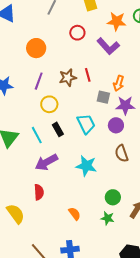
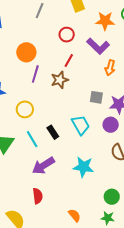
red line: (88, 75) -> (69, 60), moved, turned 48
purple line: (39, 81) -> (35, 74), moved
orange arrow: (119, 83) -> (110, 68), moved
yellow circle: (49, 104) -> (25, 109), moved

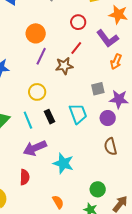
gray square: (96, 97) -> (98, 89), turned -32
yellow circle: (25, 109) -> (37, 92), moved
cyan star: (83, 167) -> (63, 163), moved

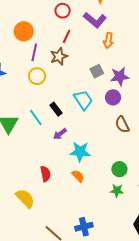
yellow circle: (37, 92) -> (37, 76), moved
purple arrow: (35, 148) -> (60, 134), moved, size x0.6
orange semicircle: (58, 202) -> (78, 176), moved

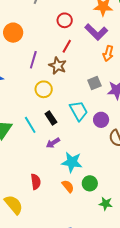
orange circle: (24, 31) -> (13, 33), moved
brown star: (59, 56) -> (58, 66), turned -30
yellow circle: (37, 76) -> (44, 89), moved
purple circle: (113, 97) -> (101, 120), moved
green circle: (119, 169) -> (90, 183), moved

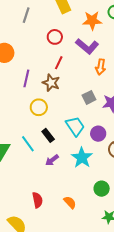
cyan star: (72, 162) -> (82, 158), moved, turned 30
green circle: (90, 183) -> (102, 189), moved

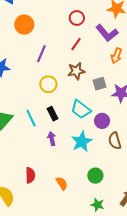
brown star: (51, 83) -> (76, 71), moved, turned 30
cyan trapezoid: (75, 126) -> (81, 109), turned 150
purple arrow: (52, 160) -> (52, 139), turned 104

